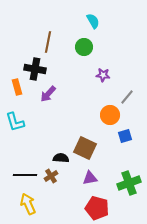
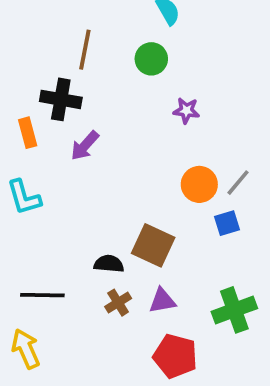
gray line: (127, 97) -> (238, 183), moved
brown cross: (51, 176) -> (118, 303), moved
yellow arrow: (28, 204) -> (26, 349), moved

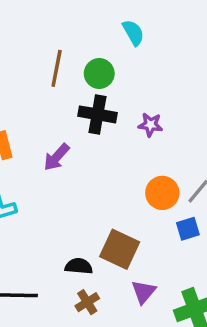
green circle: (151, 59) -> (99, 74), moved
black cross: (61, 99) -> (97, 114), moved
purple triangle: (162, 301) -> (144, 292), moved, turned -40

